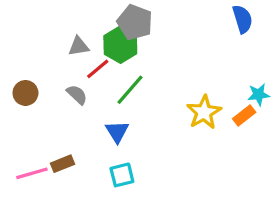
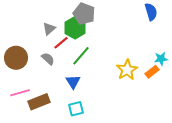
gray triangle: (79, 46) -> (49, 29), turned -32
brown circle: (25, 93) -> (16, 58), size x1.5
brown rectangle: (62, 164) -> (39, 102), size x1.5
pink line: (32, 173) -> (20, 93), moved

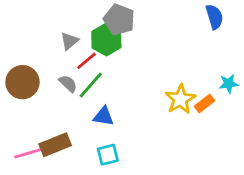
green line: (81, 56) -> (91, 85), moved
orange rectangle: (152, 72) -> (204, 103), moved
blue triangle: (73, 82) -> (104, 116), turned -49
pink line: (20, 93) -> (28, 153), moved

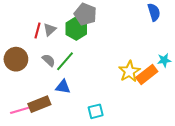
red line: (86, 61) -> (37, 31), moved, turned -35
orange rectangle: (204, 103) -> (147, 74), size x1.5
blue triangle: (104, 116) -> (63, 87), moved
cyan square: (108, 155) -> (96, 111), moved

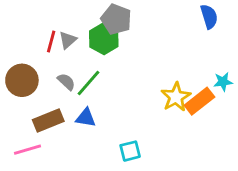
brown rectangle: (39, 104) -> (48, 121), moved

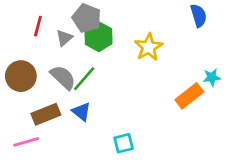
gray pentagon: (116, 19) -> (87, 18), moved
red line: (51, 41) -> (38, 26), moved
gray semicircle: (66, 82) -> (63, 77), size x1.5
yellow star: (176, 97) -> (149, 47), moved
blue triangle: (86, 118) -> (81, 112), turned 30

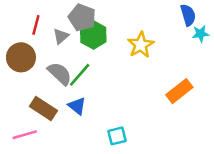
brown circle: (21, 76) -> (21, 57), moved
cyan star: (212, 77) -> (201, 34), moved
brown rectangle: (46, 114) -> (43, 108), turned 55

